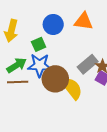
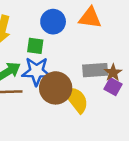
green square: (39, 44) -> (35, 46), turned 32
gray rectangle: (88, 64) -> (95, 70), turned 36

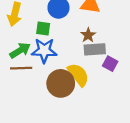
brown star: (113, 73) -> (88, 35), moved
brown circle: (56, 88) -> (61, 83), moved

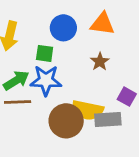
gray rectangle: (95, 49) -> (108, 120), moved
yellow semicircle: (78, 75) -> (88, 110), turned 140

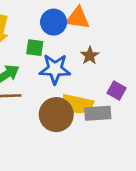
orange triangle: (102, 24) -> (78, 18), moved
blue star: (46, 80) -> (55, 69), moved

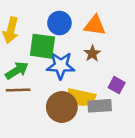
orange triangle: (78, 18) -> (95, 25), moved
green square: (35, 48) -> (42, 46), size x1.6

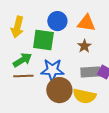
blue star: (61, 66) -> (52, 70), moved
yellow semicircle: (81, 97) -> (84, 96), moved
gray rectangle: (100, 106) -> (90, 72), moved

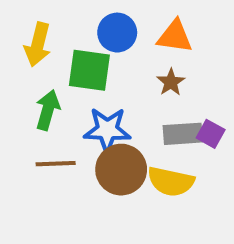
green arrow: (22, 60) -> (48, 110), turned -42
brown line: (23, 76) -> (56, 164), moved

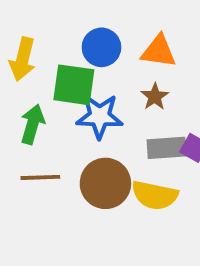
blue star: (107, 130) -> (100, 116), moved

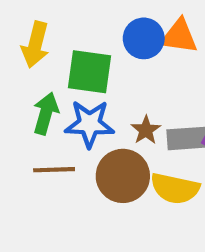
blue circle: (101, 47) -> (144, 38), moved
brown star: (155, 97) -> (146, 130), moved
blue star: (100, 116) -> (90, 124), moved

